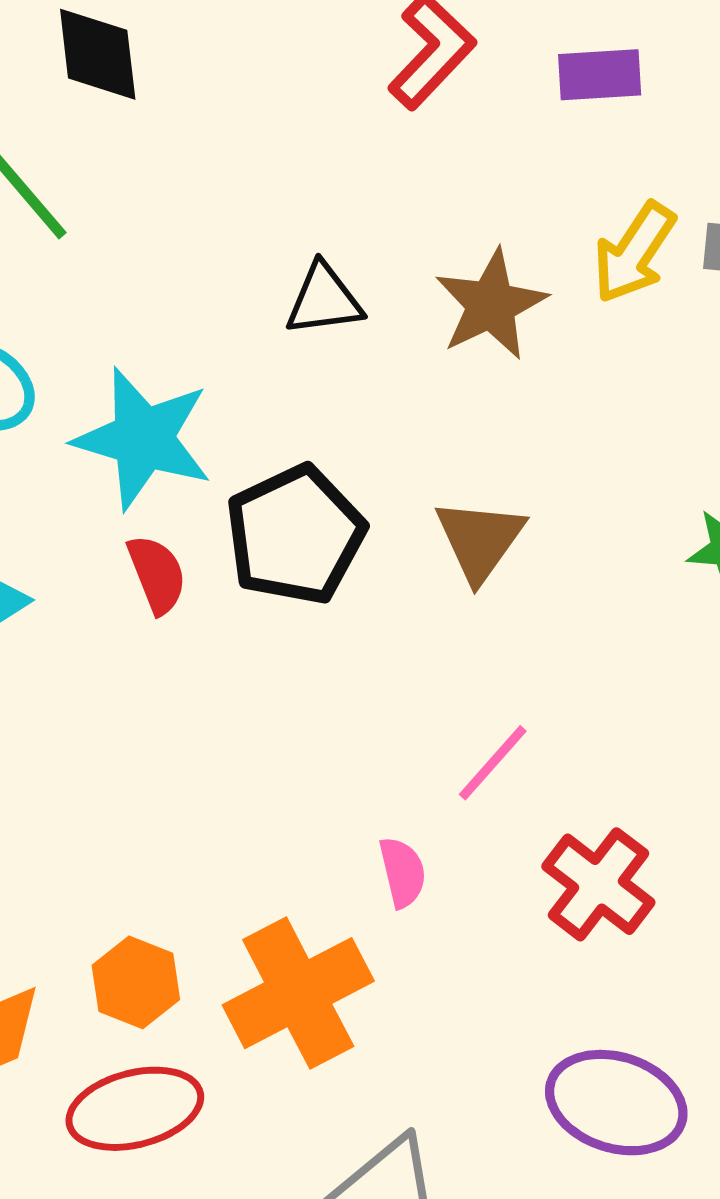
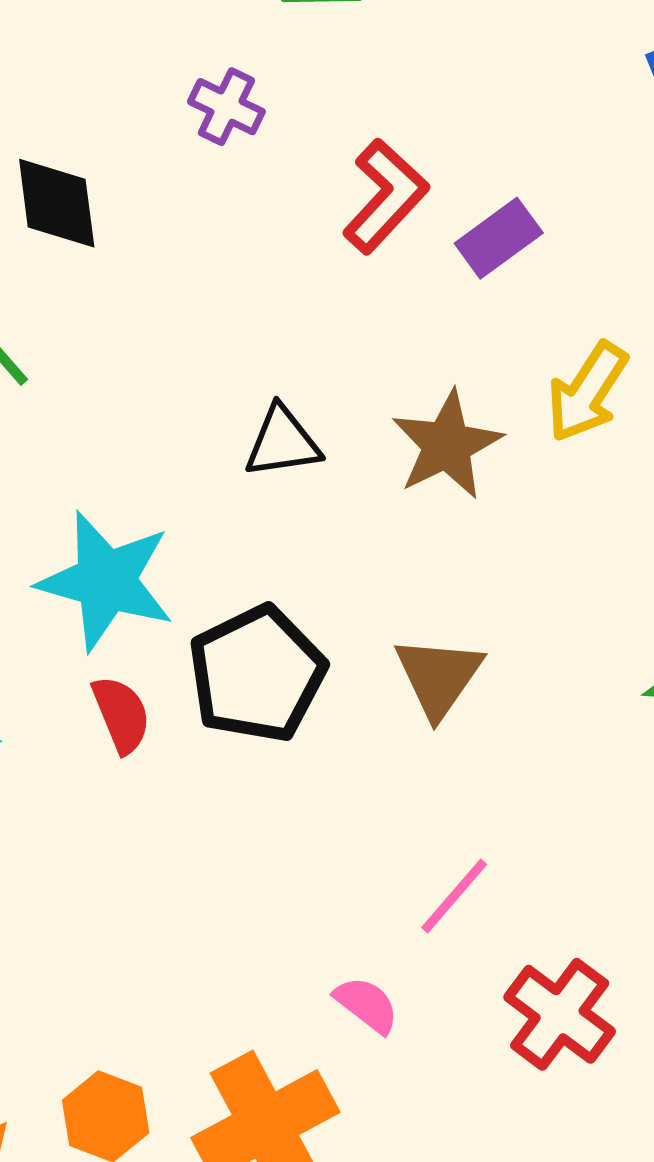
purple rectangle: (600, 75) -> (499, 238), moved, turned -32
pink semicircle: (402, 872) -> (367, 1005), turned -38

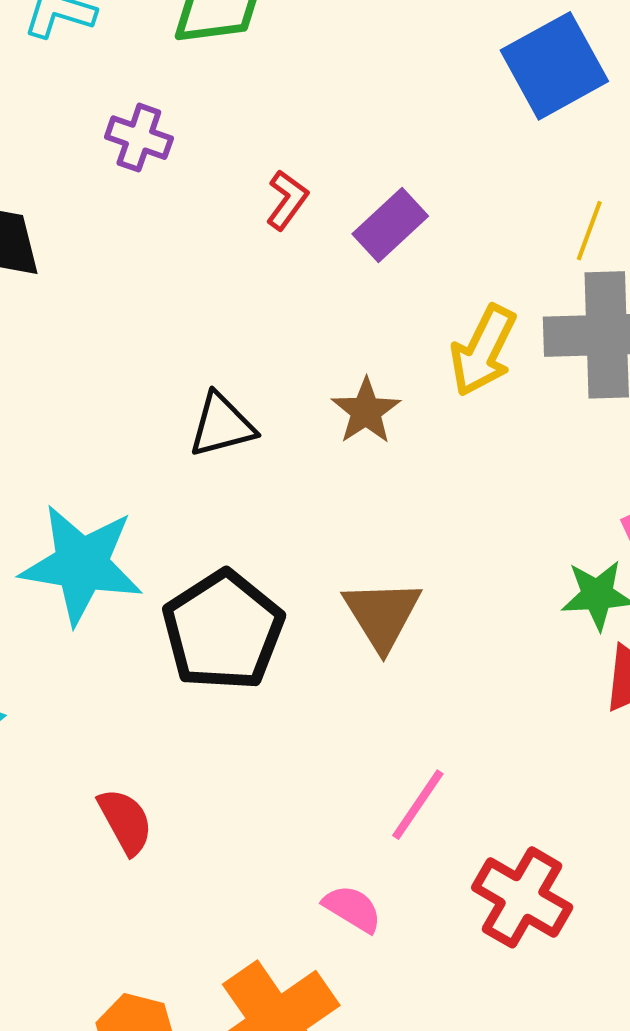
red L-shape: (385, 196) -> (287, 200), size x0.6
brown star: (447, 445) -> (366, 411), size x0.7
red semicircle: (121, 714) -> (125, 821), moved

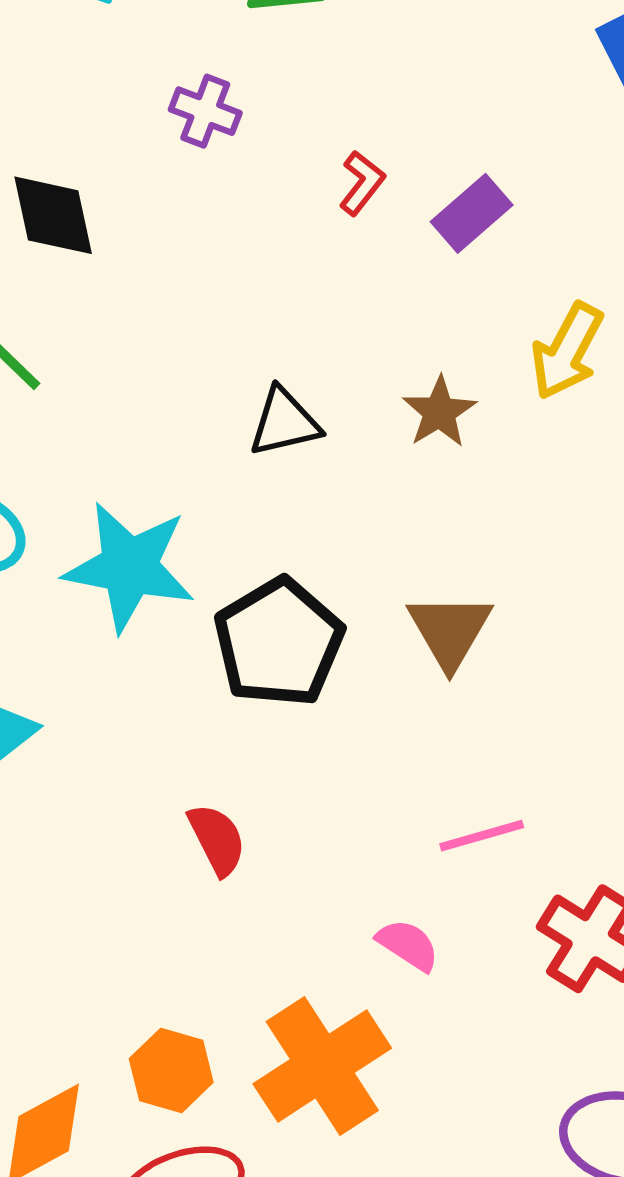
pink line: (418, 805) -> (482, 836), turned 38
red semicircle: (125, 821) -> (217, 839), moved

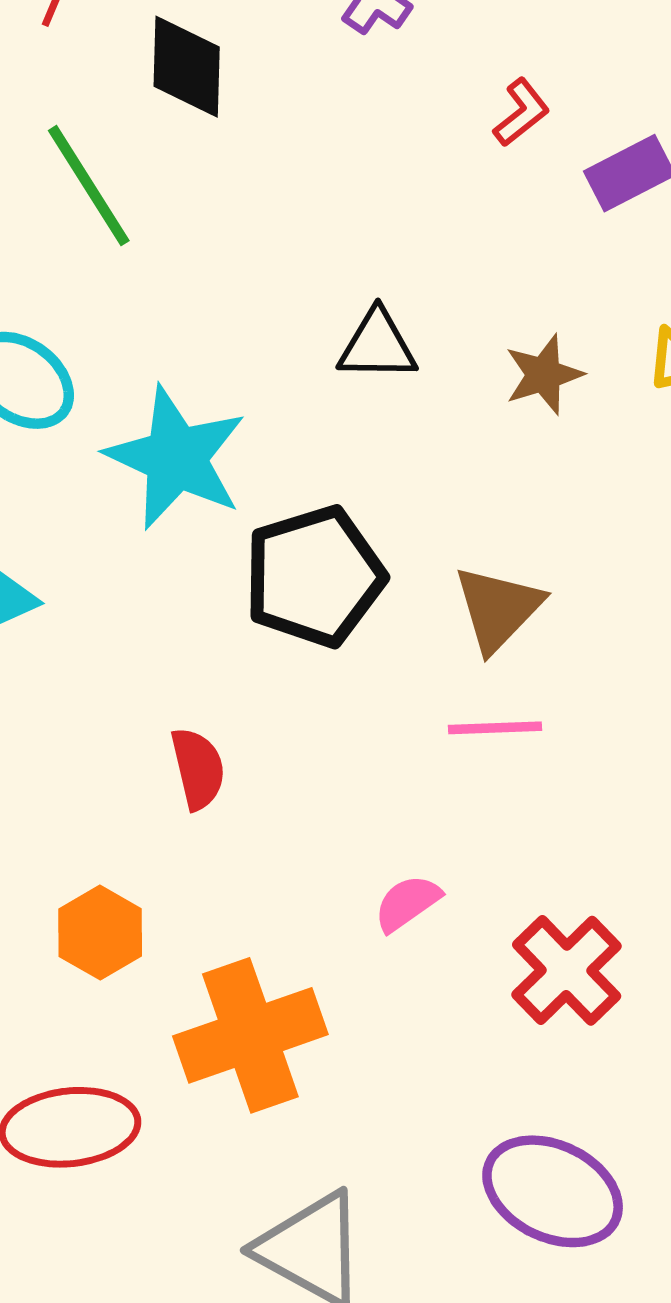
pink line: (482, 836) -> (495, 728), moved
pink semicircle: (408, 945) -> (407, 903), moved, turned -82
orange hexagon: (171, 1071) -> (100, 933), moved

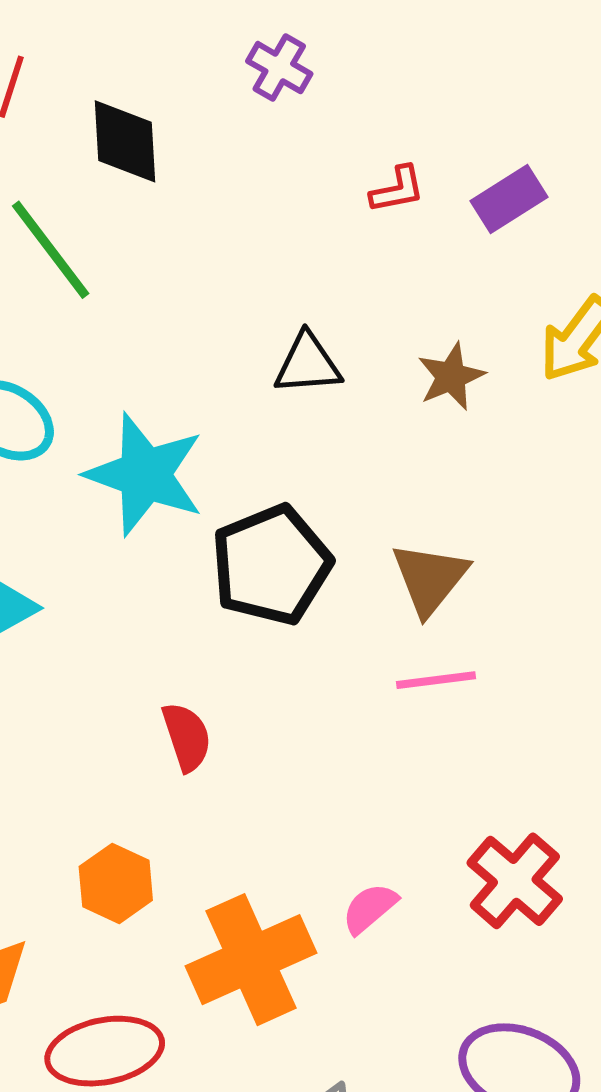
red L-shape: (521, 112) -> (397, 190), moved, turned 32
pink semicircle: (407, 903) -> (370, 908), moved

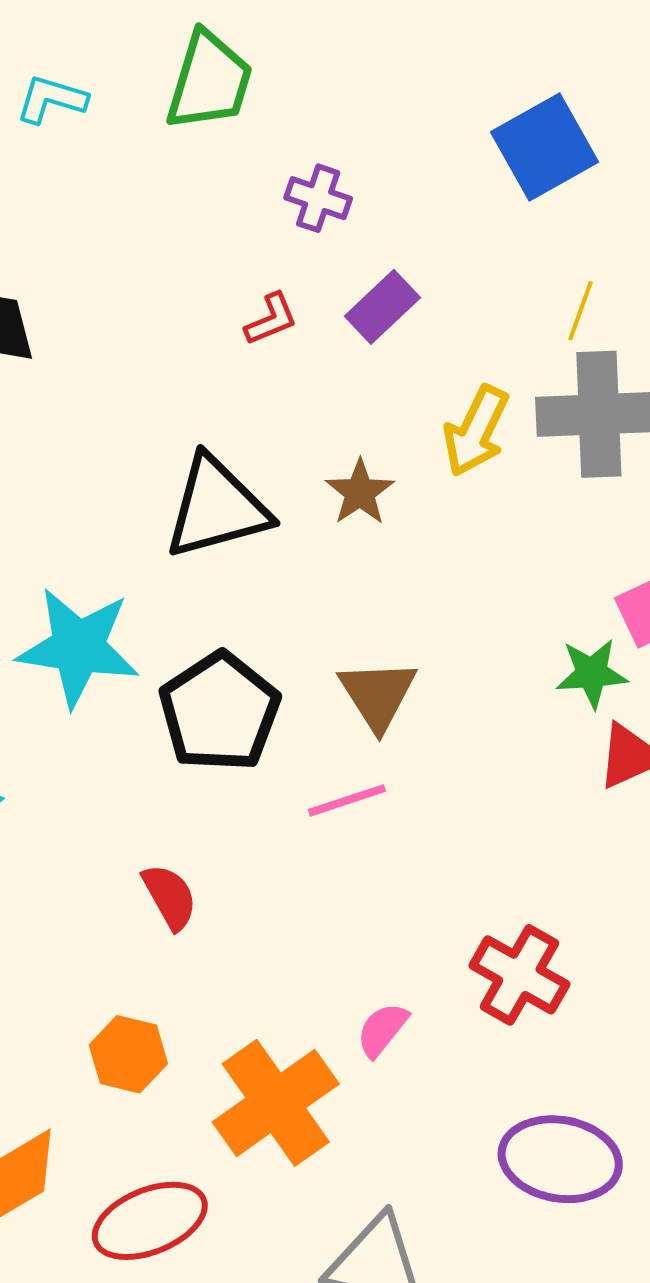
purple cross: (279, 67) -> (318, 198), moved
black triangle: (308, 364) -> (217, 508), size x1.6
pink line: (436, 680) -> (347, 800), moved

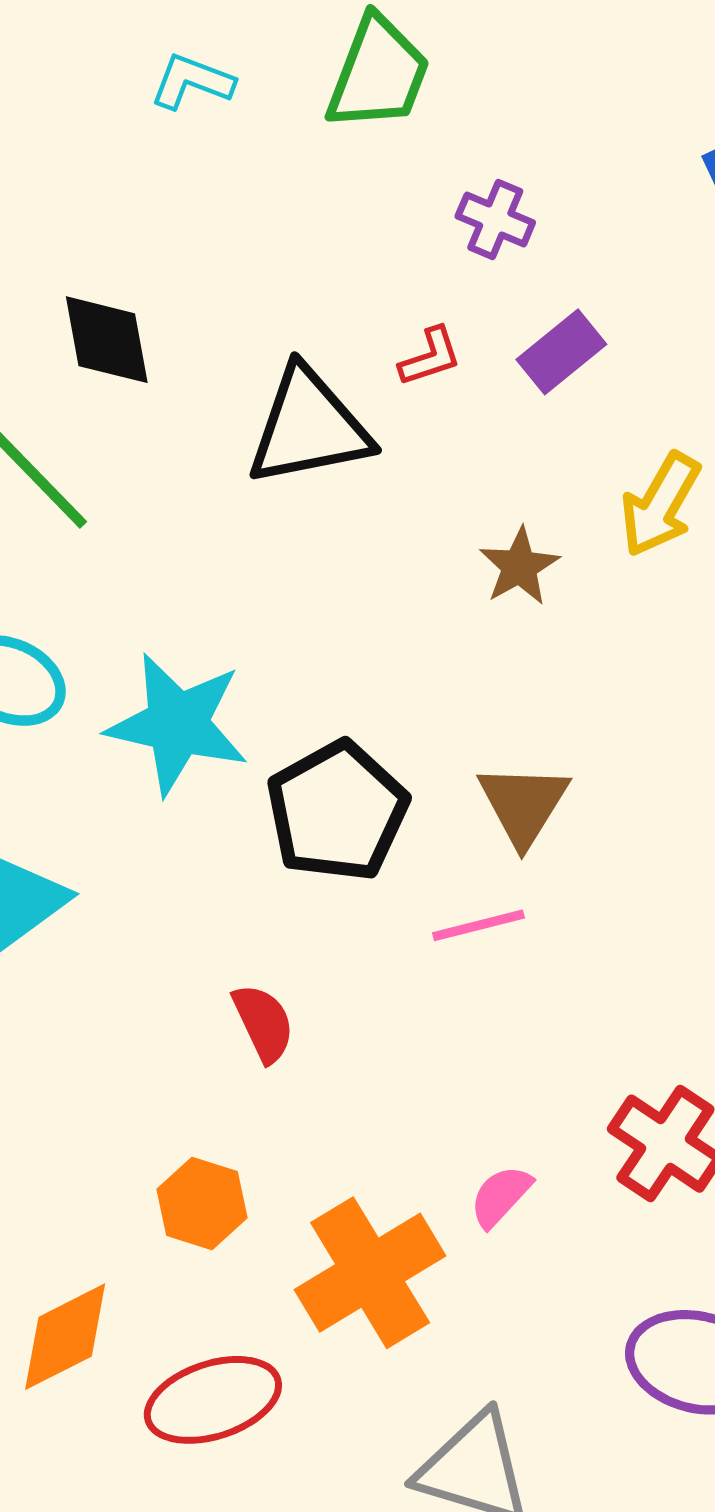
black triangle: (217, 508) -> (309, 427), moved

